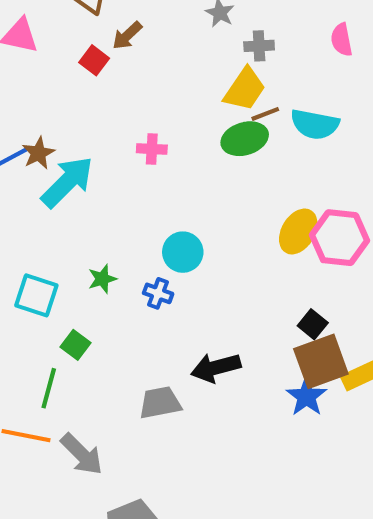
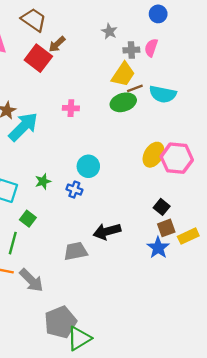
pink semicircle: (342, 40) -> (151, 48), moved, turned 30
red square: (94, 60) -> (38, 58), size x1.6
brown square: (321, 361) -> (166, 228), size x0.6

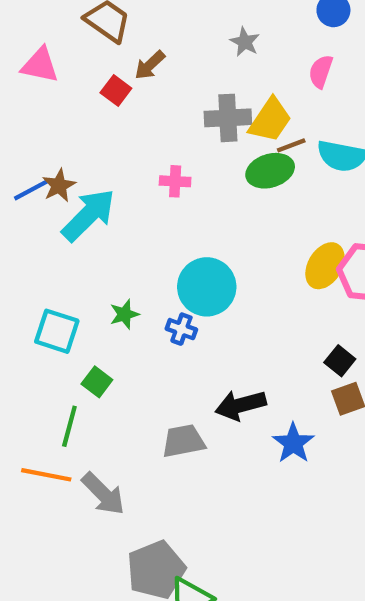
gray cross: (131, 50) -> (228, 118), moved, size x1.5
red square: (38, 58) -> (116, 90), size x0.6
cyan circle: (88, 166) -> (207, 287), size x1.4
blue star: (158, 248) -> (293, 443), moved

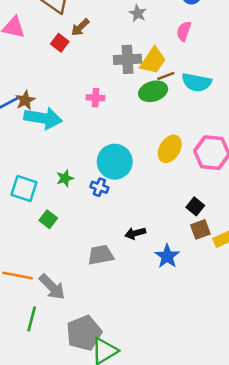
cyan arrow: (88, 215) -> (43, 118), turned 54
yellow ellipse: (325, 266) -> (170, 149), moved
black arrow: (241, 405) -> (135, 233), size x0.7
green line: (69, 426) -> (32, 319), moved

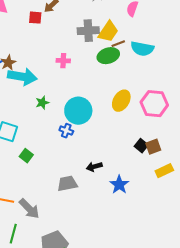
red square: (60, 43) -> (35, 18), turned -32
green star: (65, 178) -> (42, 103), moved
brown square: (200, 229) -> (153, 147), moved

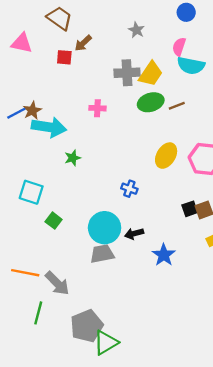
brown line: (118, 44) -> (177, 106), moved
cyan semicircle: (142, 49) -> (191, 66), moved
cyan circle: (78, 111) -> (105, 228), moved
blue cross: (66, 131) -> (129, 189), moved
black square: (141, 146) -> (190, 209), turned 32

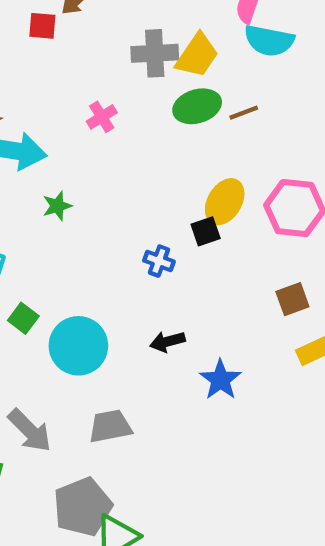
pink cross: (97, 108) -> (102, 117), turned -35
black square: (190, 209) -> (206, 231), moved
cyan circle: (105, 228) -> (78, 346), moved
gray trapezoid: (102, 254) -> (110, 426), moved

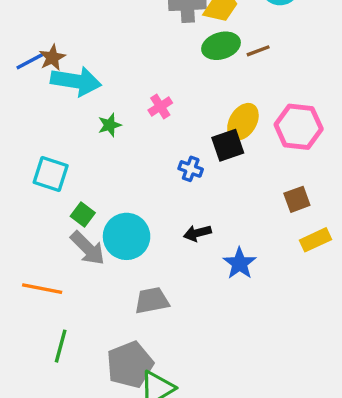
pink cross: (102, 117) -> (160, 106), moved
black square: (206, 231) -> (228, 145), size x1.4
gray arrow: (30, 431) -> (88, 248), moved

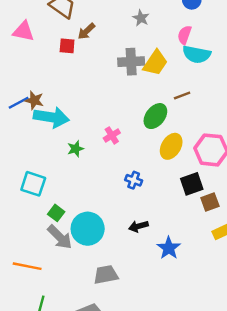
green ellipse: (221, 46) -> (155, 116), moved, turned -35
brown star: (52, 58) -> (34, 100), turned -30
black square: (228, 145) -> (192, 184), moved

